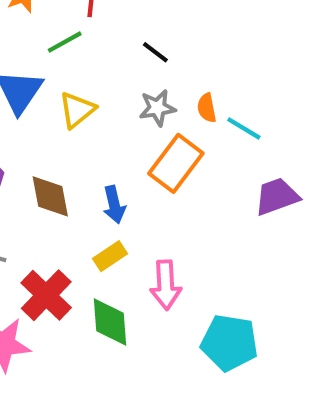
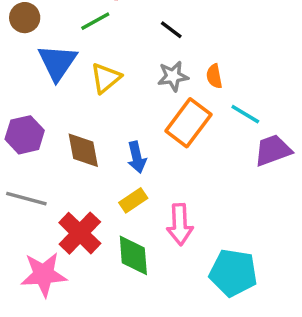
cyan line: (244, 128) -> (245, 114), moved

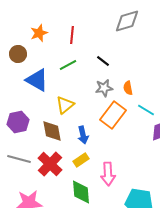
green line: (95, 21) -> (68, 65), moved
blue triangle: (57, 62) -> (37, 80), turned -35
yellow triangle: (106, 78) -> (65, 105), moved
red cross: (80, 233) -> (50, 164), moved

